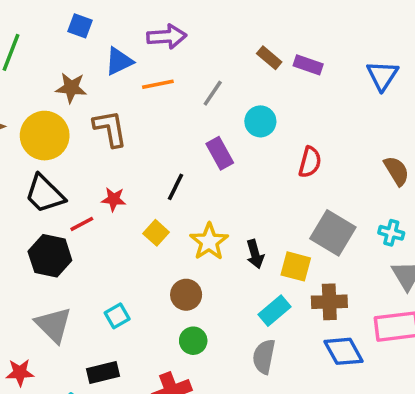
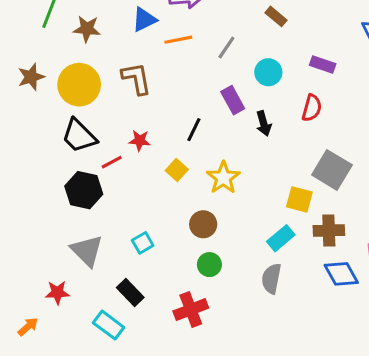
purple rectangle: (308, 65) -> (323, 64), moved
brown star: (71, 88) -> (87, 29), moved
black arrow: (255, 254) -> (264, 123), moved
black rectangle: (103, 373) -> (130, 293), turned 60

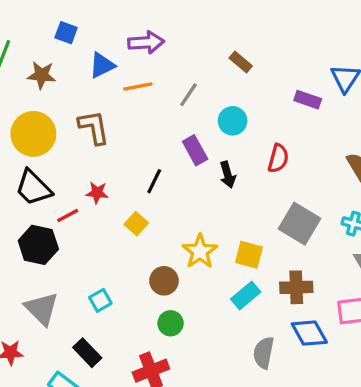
purple rectangle: (323, 64) -> (308, 100), moved
yellow star: (223, 178) -> (200, 251), moved
yellow square: (299, 199) -> (249, 255), moved
gray semicircle: (271, 279) -> (264, 353), moved

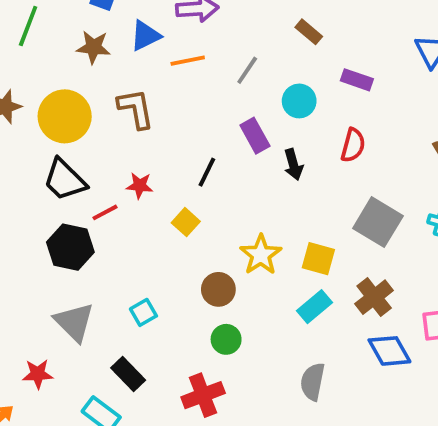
brown star: (42, 75) -> (93, 47), moved
purple rectangle: (308, 100) -> (357, 80), moved
brown cross: (296, 287) -> (374, 297), turned -36
gray semicircle: (264, 353) -> (313, 382), moved

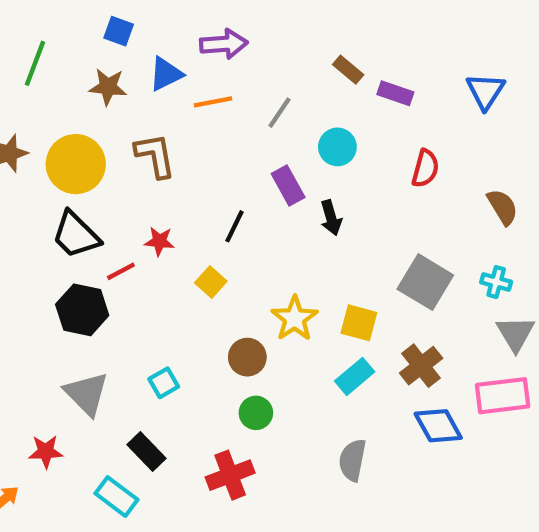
purple rectangle: (357, 80) -> (395, 93), moved
red semicircle: (353, 145) -> (425, 168), moved

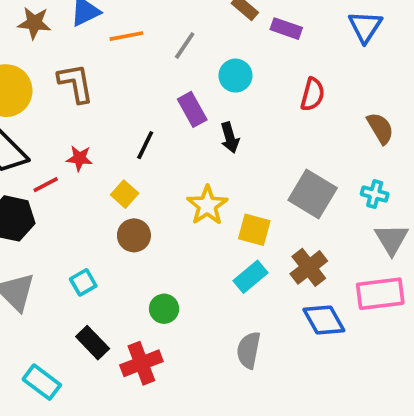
yellow star: (295, 319) -> (207, 205), moved
brown circle: (247, 357) -> (134, 235), moved
black rectangle: (147, 451) -> (93, 343), moved

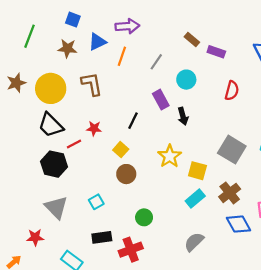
orange line: (126, 36) -> (122, 56), turned -60
black rectangle: (93, 343) -> (102, 237), turned -54
gray semicircle: (249, 350) -> (194, 242), turned 35

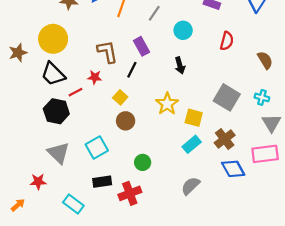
brown star: (16, 83) -> (18, 53), moved
brown L-shape: (92, 84) -> (107, 52), moved
purple rectangle: (161, 100) -> (142, 46), moved
cyan square: (96, 202) -> (97, 148), size x1.5

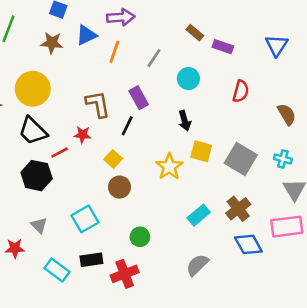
yellow square: (194, 118) -> (201, 151), moved
gray triangle: (58, 153) -> (39, 225), size x0.6
red star: (38, 182) -> (15, 248), moved
cyan rectangle: (73, 204) -> (57, 270), moved

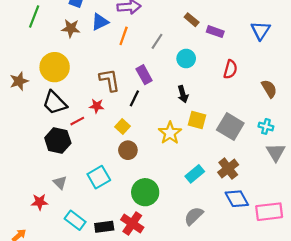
pink rectangle: (287, 227) -> (269, 212), moved
green circle: (140, 237) -> (145, 192), size x1.6
black rectangle: (91, 260) -> (104, 227), moved
red cross: (125, 274) -> (132, 223), turned -35

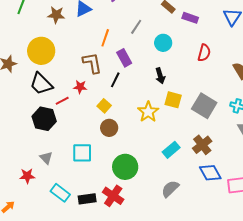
orange line: (124, 36) -> (105, 38), moved
cyan square: (99, 177) -> (82, 153), turned 30

